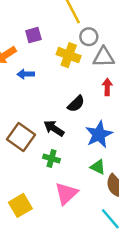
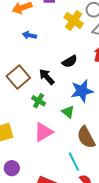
blue arrow: (26, 74) -> (29, 35), moved
green triangle: (98, 167) -> (68, 112), moved

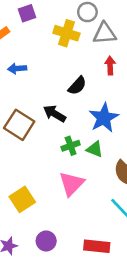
green cross: (39, 101) -> (71, 146), moved, turned -32

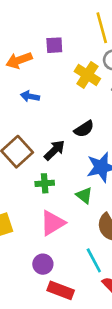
black arrow: (55, 114) -> (55, 150), turned 90
green cross: (71, 146) -> (45, 183), moved
purple circle: (46, 241) -> (43, 264), moved

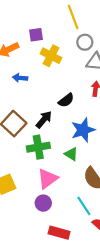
yellow cross: (87, 75) -> (51, 56), moved
green cross: (45, 183) -> (38, 147), size x1.5
purple circle: (43, 264) -> (43, 203), moved

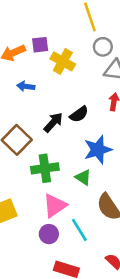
purple square: (36, 35) -> (40, 45), moved
black arrow: (44, 120) -> (53, 122), moved
cyan line: (84, 206) -> (79, 230), moved

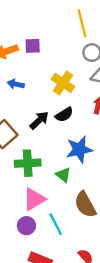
yellow cross: (63, 61) -> (63, 83), moved

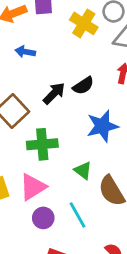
yellow cross: (63, 83) -> (84, 23), moved
green triangle: (63, 175) -> (83, 170), moved
pink triangle: (34, 199) -> (33, 187), moved

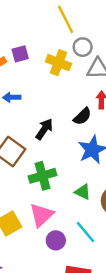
black semicircle: (83, 86) -> (82, 116), moved

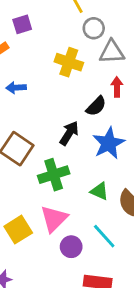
purple square: (20, 54) -> (22, 24), moved
yellow cross: (58, 63) -> (69, 62), moved
black arrow: (44, 129) -> (69, 133), moved

